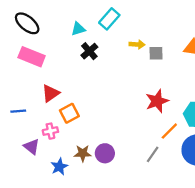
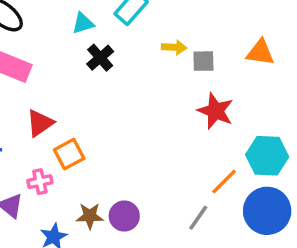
red star: (157, 101) -> (215, 111), moved, turned -30

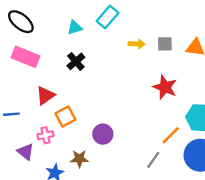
black cross: (100, 58) -> (76, 61), moved
gray square: (203, 61) -> (165, 44), moved
purple circle: (124, 216) -> (103, 134), moved

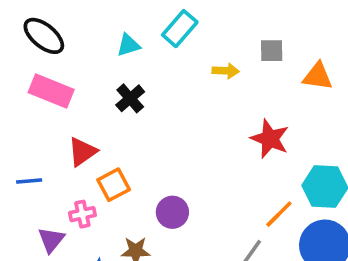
gray square: (165, 44) -> (272, 51), moved
purple triangle: (26, 152) -> (51, 240), turned 30

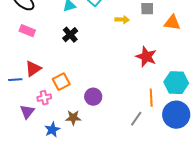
pink rectangle: (51, 91) -> (27, 31), size x0.7
red triangle: (82, 152) -> (33, 69), moved
orange line: (279, 214) -> (151, 98), turned -48

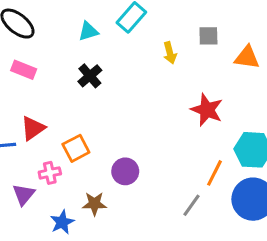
yellow arrow: (122, 20) -> (170, 53), turned 72
orange line: (151, 98) -> (215, 173), turned 30

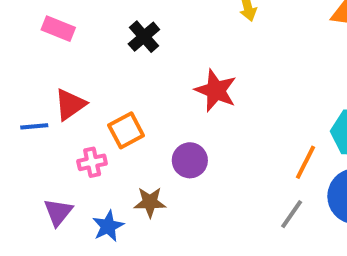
red star: (207, 110) -> (216, 90), moved
purple triangle: (24, 194) -> (58, 212), moved
gray line: (191, 205) -> (292, 214), moved

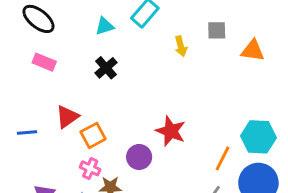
red star: (216, 90) -> (171, 131), moved
red triangle: (70, 104) -> (67, 117), moved
pink cross: (92, 162) -> (90, 168), moved, turned 36

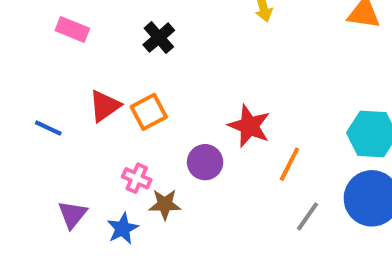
blue line: (27, 133) -> (48, 128), turned 30
orange square: (93, 135) -> (149, 112), moved
orange line: (222, 158) -> (289, 164), moved

